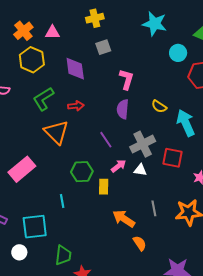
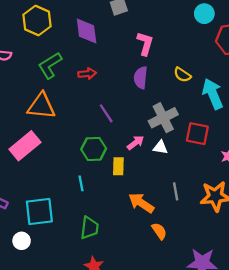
orange triangle: (56, 132) -> (41, 106), moved, turned -40
purple line: (106, 140) -> (106, 113), moved
cyan line: (62, 201) -> (81, 183), moved
green trapezoid: (63, 255) -> (89, 228), moved

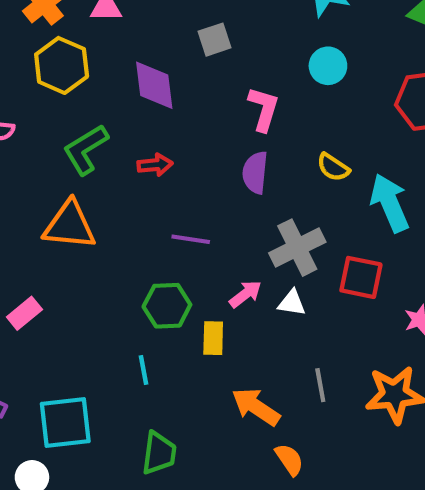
cyan circle: (204, 14) -> (328, 66), moved
purple line: (106, 113) -> (191, 239), turned -48
pink rectangle: (25, 146) -> (24, 313), moved, size x0.6

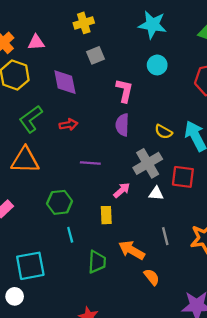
yellow semicircle: (333, 167) -> (163, 132), moved
white triangle: (292, 303) -> (156, 193), moved
green hexagon: (167, 306) -> (60, 202), moved
green trapezoid: (159, 453) -> (97, 262), moved

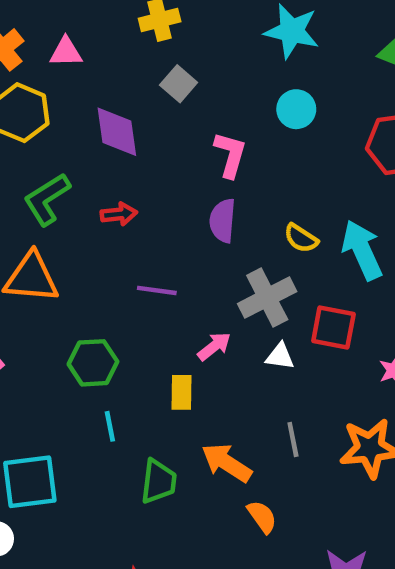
gray square: (95, 55) -> (179, 84), turned -30

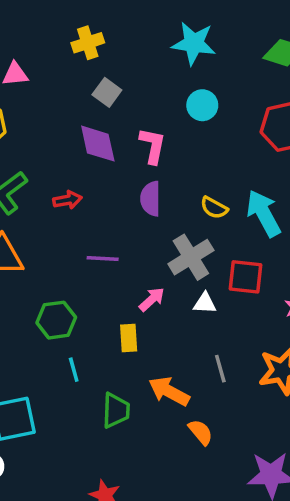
purple diamond: (117, 132) -> (98, 144), moved

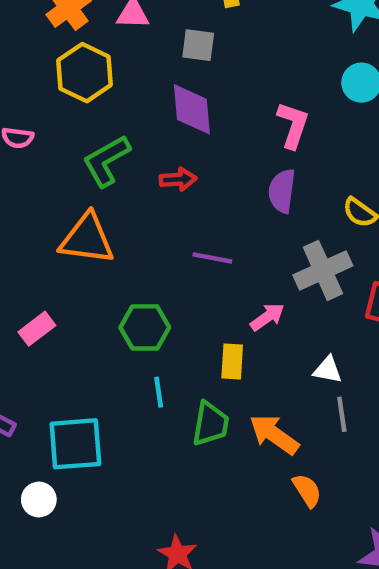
gray square: (107, 92) -> (198, 45), moved, turned -36
purple diamond: (98, 144) -> (192, 109), moved
white triangle: (205, 303) -> (328, 370), moved
green trapezoid: (116, 410) -> (210, 424), moved

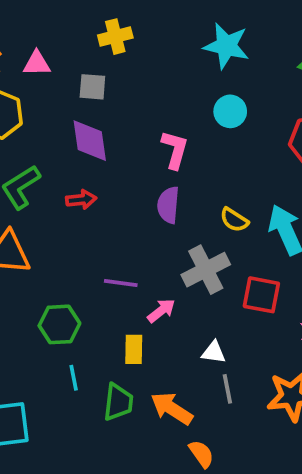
purple line: (212, 258) -> (121, 283), moved

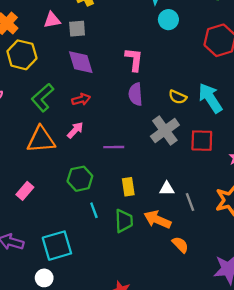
pink triangle: (37, 63) -> (52, 20), moved
cyan circle: (230, 111) -> (168, 20), moved
pink arrow: (161, 311) -> (75, 130), moved
white triangle: (214, 352) -> (167, 189), moved

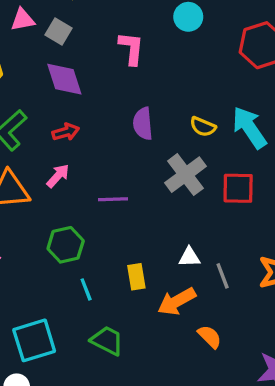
gray square: (77, 29) -> (59, 31), turned 36
pink L-shape: (134, 59) -> (131, 48), moved
yellow rectangle: (128, 187) -> (136, 277), moved
orange arrow: (157, 220) -> (177, 301), turned -52
green trapezoid: (124, 221) -> (107, 341), moved, turned -60

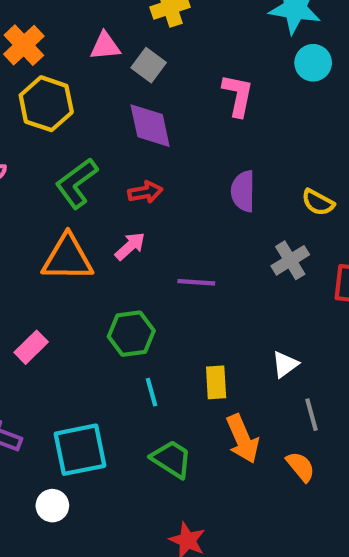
gray cross: (185, 175) -> (290, 260), size x0.7
white triangle: (189, 257) -> (285, 364), turned -40
gray line: (223, 276) -> (312, 415), moved
orange arrow: (177, 301) -> (243, 439), moved, turned -90

